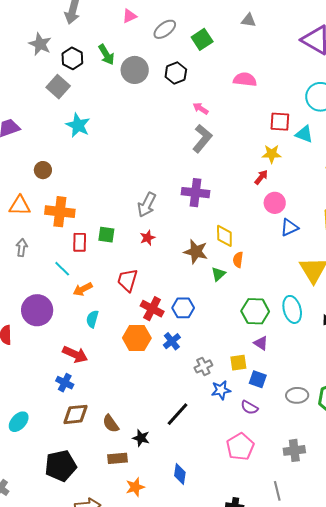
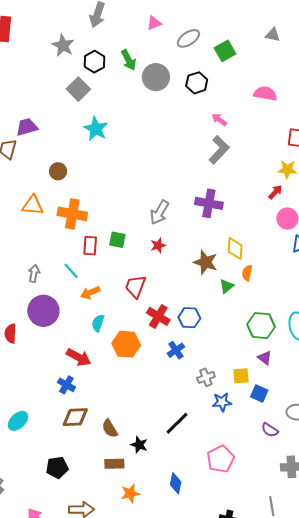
gray arrow: (22, 248) -> (34, 273), moved
orange hexagon: (137, 338) -> (126, 344), moved
purple semicircle: (249, 407) -> (270, 430), moved
pink pentagon: (240, 447) -> (221, 459), moved
black pentagon: (61, 466) -> (57, 467), size x0.7

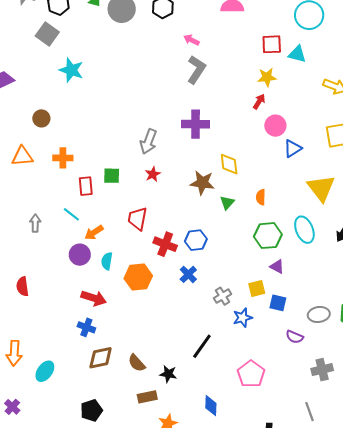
orange cross: (72, 214) -> (63, 158), size x0.7
orange semicircle: (247, 273) -> (261, 197), moved
purple circle: (43, 311) -> (80, 255), moved, size x0.7

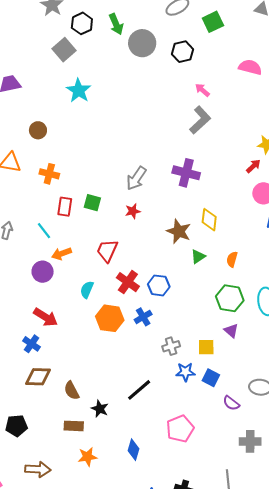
cyan semicircle: (107, 261) -> (87, 290), moved
orange hexagon: (138, 277) -> (110, 318), moved
blue square: (278, 303) -> (211, 378), moved

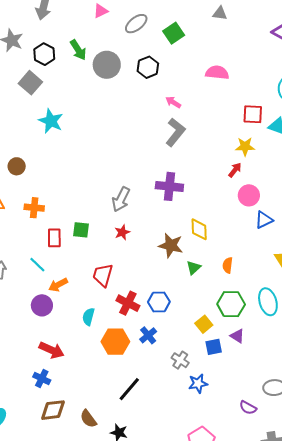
gray cross: (171, 346) -> (180, 360), turned -30
yellow square: (206, 347) -> (204, 324), moved, turned -30
blue square: (211, 378) -> (214, 347), moved, turned -30
black line: (139, 390) -> (129, 389), moved

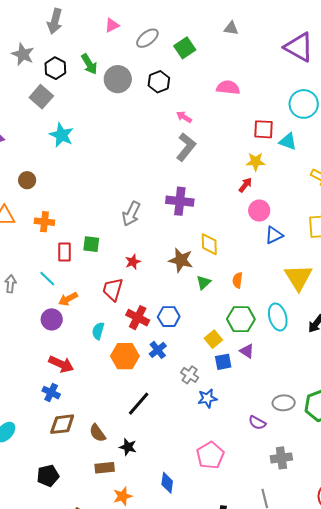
red star: (122, 232) -> (133, 262), moved

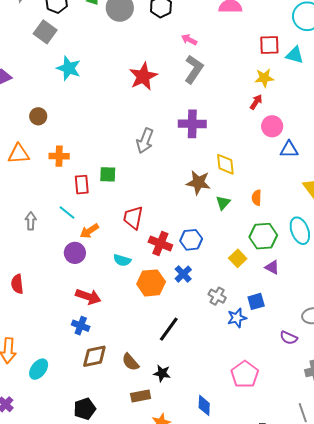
blue triangle: (274, 235) -> (289, 149), turned 30
red star: (133, 262) -> (143, 76), moved, size x1.8
cyan semicircle: (98, 331) -> (122, 260), turned -84
blue square: (223, 362) -> (256, 301), moved

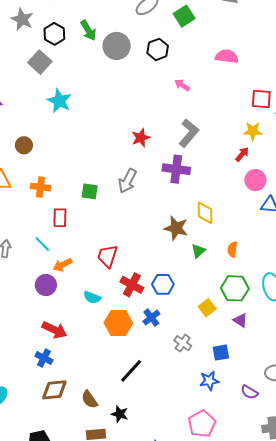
gray L-shape: (194, 69) -> (189, 133), moved
red star: (143, 76) -> (141, 138), moved, size x0.7
green square: (108, 174) -> (90, 191), moved
blue star: (237, 318) -> (209, 381), moved

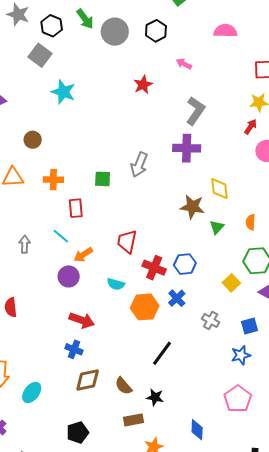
red star: (141, 138) -> (143, 85), moved

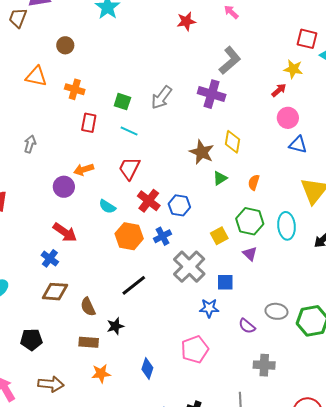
cyan line: (61, 236) -> (129, 131), moved, turned -30
gray cross: (211, 320) -> (189, 267), size x1.8
black star: (155, 397) -> (115, 326), turned 30

